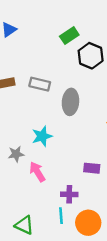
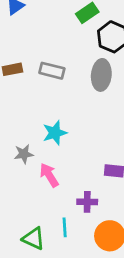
gray ellipse: (70, 102) -> (101, 75), moved
cyan line: (61, 216) -> (65, 227), moved

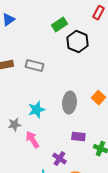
gray ellipse: (101, 75) -> (69, 103), moved
purple cross: (87, 202) -> (59, 159), turned 32

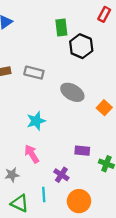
green rectangle: (59, 25) -> (61, 28), turned -63
gray ellipse: (69, 103) -> (72, 92), moved, turned -65
gray star: (14, 125) -> (12, 175), moved

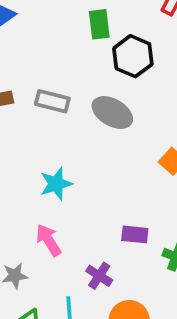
gray ellipse: (72, 92) -> (112, 112), moved

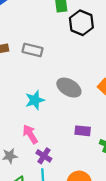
gray ellipse: (112, 112) -> (69, 88), moved
purple cross: (99, 276) -> (44, 156), moved

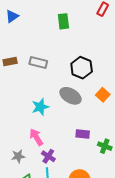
black hexagon: (81, 23) -> (82, 68), moved

